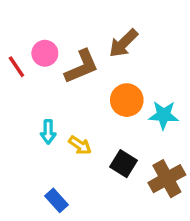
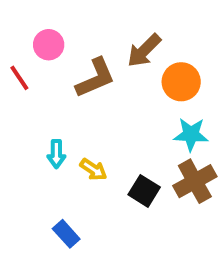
pink circle: (45, 53) -> (49, 45), moved
orange circle: (127, 100) -> (181, 82), moved
brown cross: (167, 179) -> (195, 181), moved

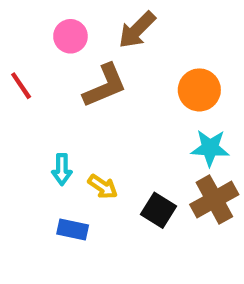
pink circle: (49, 45) -> (70, 36), moved
brown arrow: (144, 51) -> (137, 30), moved
blue rectangle: (66, 234) -> (73, 230), moved, turned -36

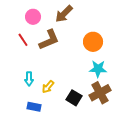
red line: (21, 86) -> (23, 40), moved
yellow arrow: (103, 187) -> (48, 87), turned 96

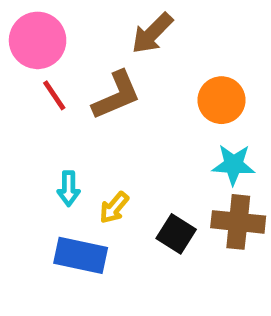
pink circle: (33, 17) -> (38, 40), moved, size x1.5
brown cross: (100, 93) -> (238, 222), turned 35
blue rectangle: (34, 107) -> (81, 255), size x1.5

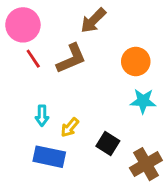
brown cross: (238, 222) -> (146, 164), moved, turned -36

